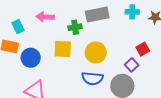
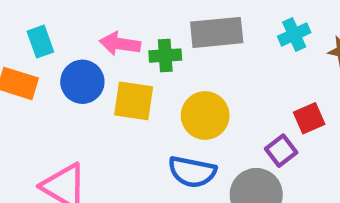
cyan cross: (132, 12) -> (294, 34), turned -32
pink arrow: (45, 17) -> (120, 44), moved
blue circle: (31, 58) -> (82, 82), moved

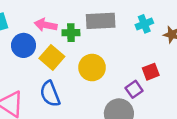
yellow square: (134, 101) -> (52, 57), turned 30
blue semicircle: (192, 172) -> (50, 94), moved, turned 55

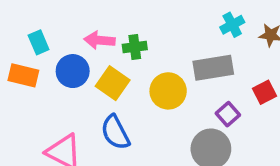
gray rectangle: (101, 21) -> (213, 68), moved
red square: (151, 72) -> (264, 92), moved

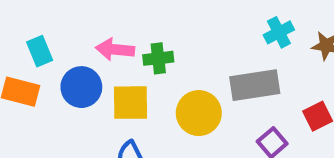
yellow square: (113, 83) -> (131, 103), turned -36

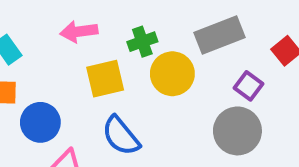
green cross: (158, 58) -> (142, 42), moved
blue circle: (81, 87) -> (40, 122), moved

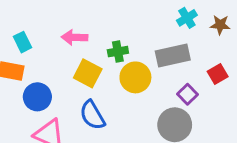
yellow square: (105, 79) -> (88, 73), turned 32

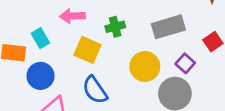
cyan rectangle: (23, 42) -> (40, 38), moved
yellow circle: (135, 77) -> (145, 66), moved

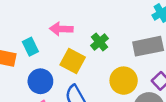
green cross: (115, 27) -> (100, 42), turned -30
blue circle: (41, 76) -> (40, 81), moved

